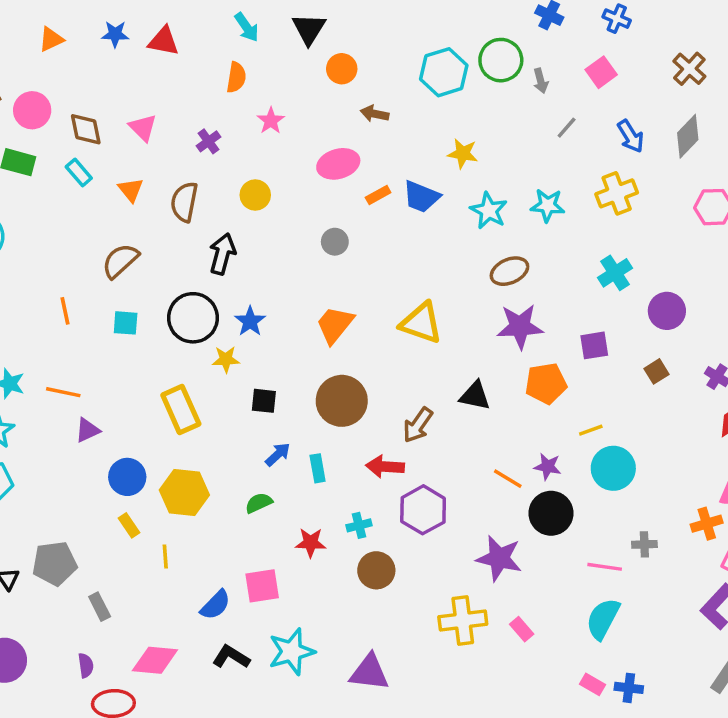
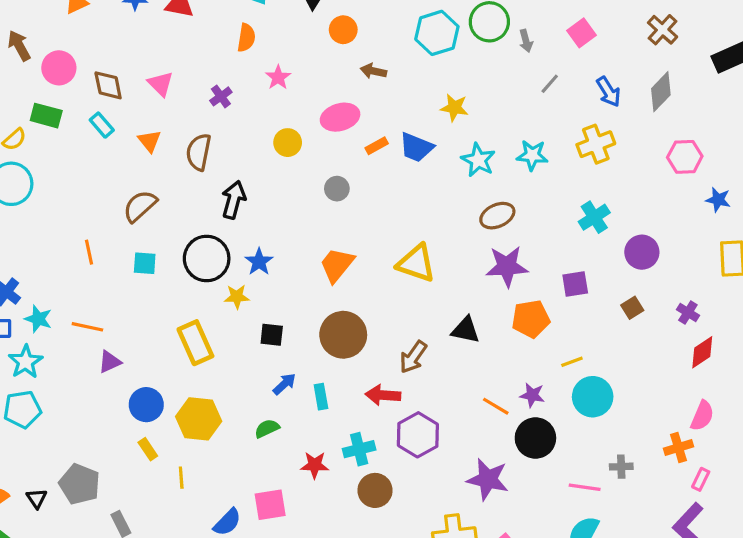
yellow circle: (255, 195) -> (288, 143), moved
cyan cross: (359, 525) -> (359, 449), size x1.4
gray pentagon: (55, 563) -> (80, 484), turned 30

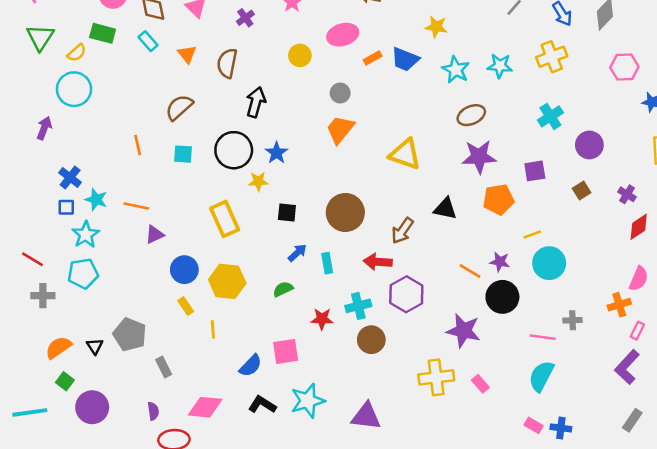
orange trapezoid: (337, 265) -> (340, 129), moved

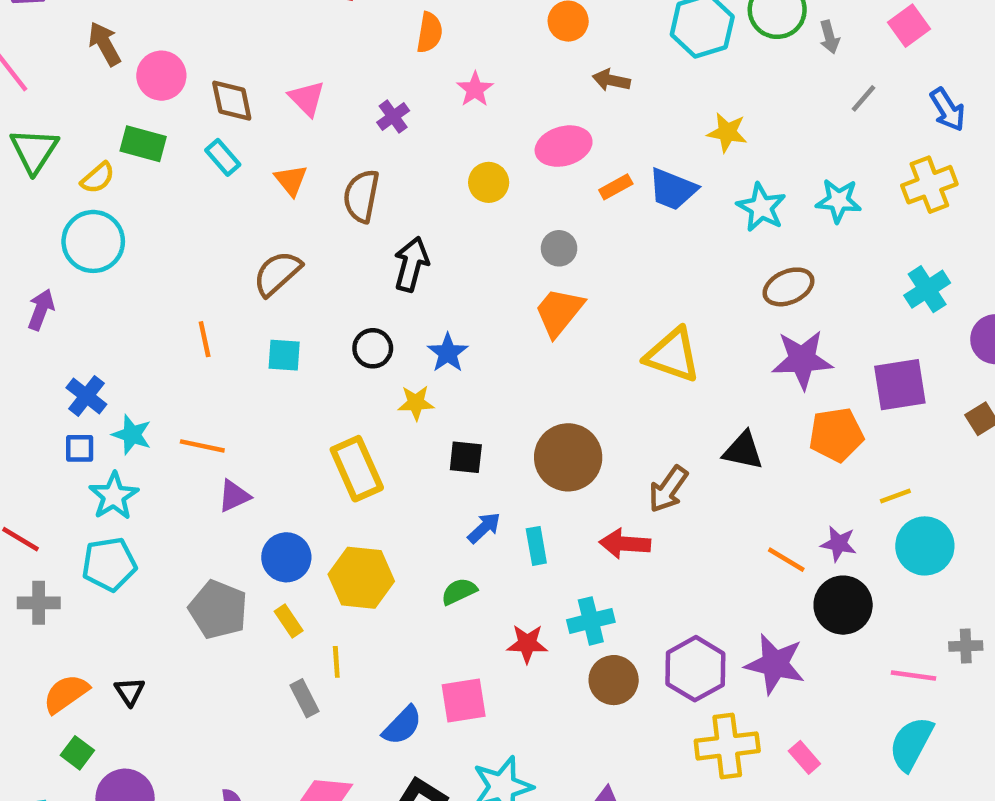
black circle: (234, 150) -> (373, 348), size x0.6
purple square: (535, 171) -> (900, 385), size x1.4
purple hexagon: (406, 294) -> (695, 669), moved
gray pentagon: (130, 335) -> (218, 610), moved
gray rectangle: (164, 367) -> (305, 698), moved

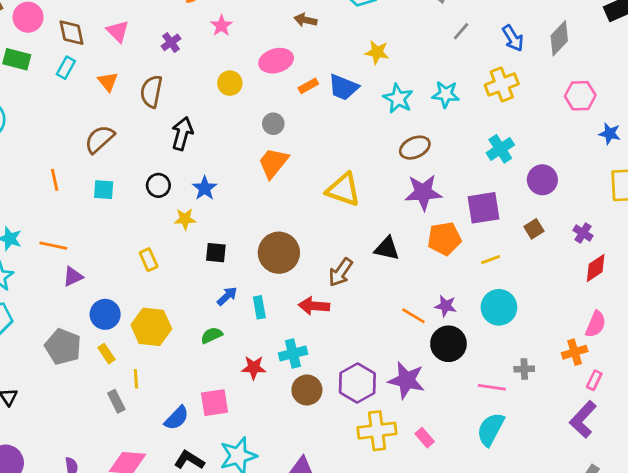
cyan rectangle: (223, 157) -> (66, 68), turned 70
yellow rectangle: (357, 469) -> (149, 260), size x0.6
yellow line: (895, 496) -> (491, 260), moved

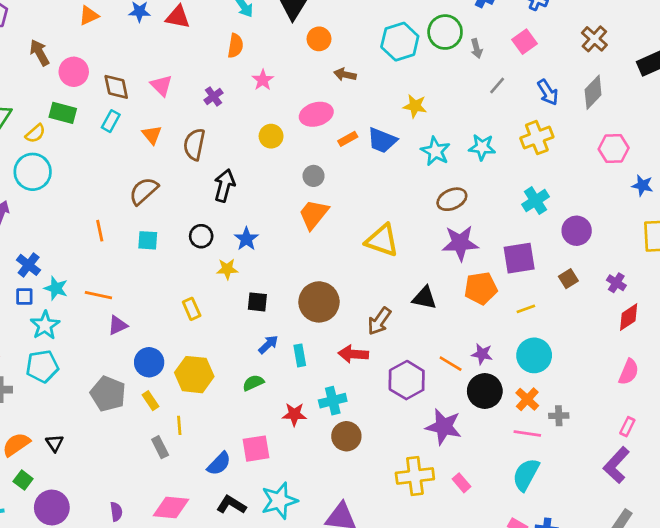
orange cross: (575, 352) -> (527, 399), moved, turned -30
purple hexagon: (357, 383) -> (407, 380), moved

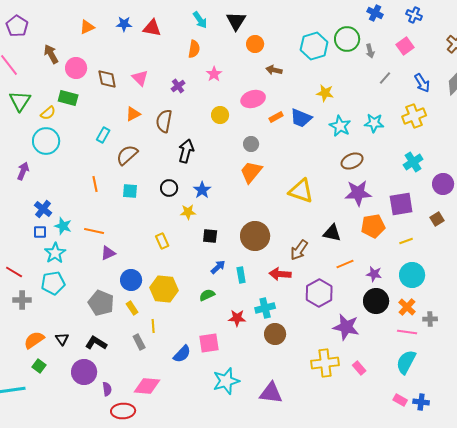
cyan rectangle: (111, 121) -> (103, 135), moved
orange triangle: (152, 135) -> (133, 114), turned 42
orange line: (451, 364) -> (345, 264), moved, turned -54
black L-shape: (231, 505) -> (96, 343), moved
purple circle: (52, 507) -> (84, 372), moved

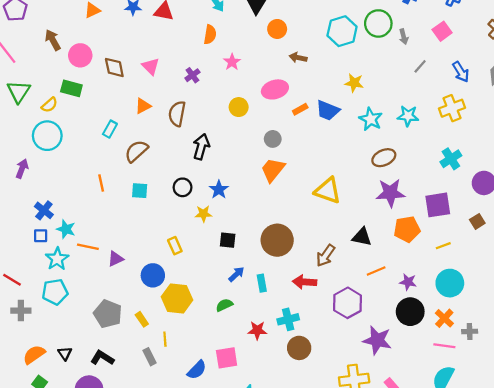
orange line: (94, 231) -> (88, 247), moved
blue circle: (131, 280) -> (153, 275), moved

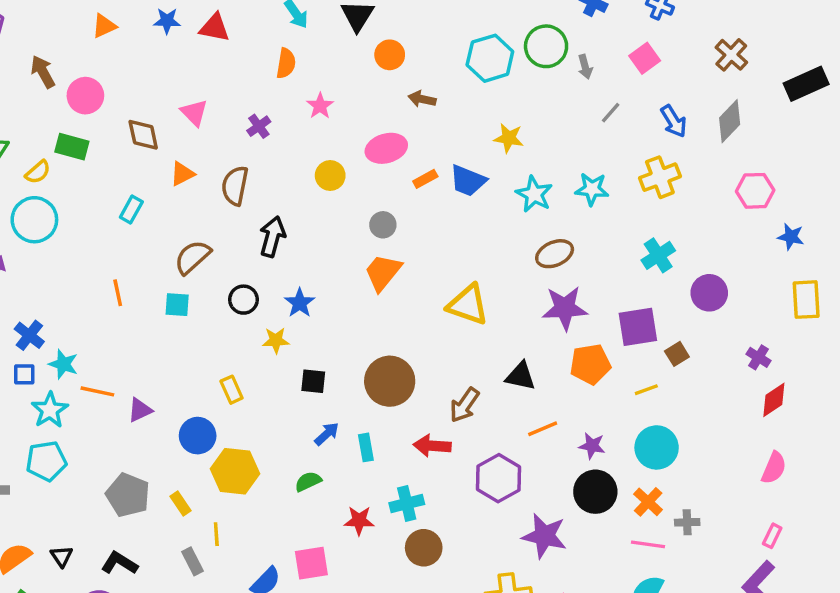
brown diamond: (114, 67) -> (143, 135), moved
brown semicircle: (136, 151) -> (192, 257), moved
brown square: (477, 221) -> (677, 354), moved

